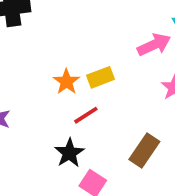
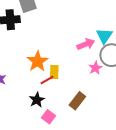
yellow rectangle: (101, 77) -> (54, 72), moved, turned -72
orange star: (66, 82) -> (38, 61), size x1.5

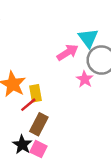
black star: (37, 100) -> (22, 145), moved
brown rectangle: (77, 101) -> (39, 124), moved

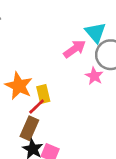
brown rectangle: (39, 124) -> (29, 128), moved

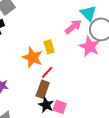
pink star: (94, 76) -> (90, 46), size x1.5
yellow rectangle: (43, 94) -> (49, 47), moved

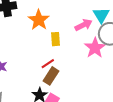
orange star: (33, 58) -> (39, 20), moved
brown rectangle: (43, 89) -> (51, 76), moved

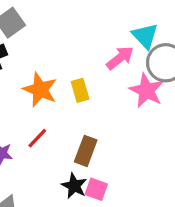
orange star: (39, 20) -> (40, 90), moved
red line: (48, 64) -> (37, 138), moved

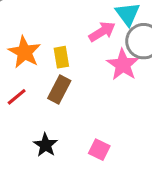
brown rectangle: (86, 151) -> (59, 89), moved
pink square: (96, 189) -> (99, 150), moved

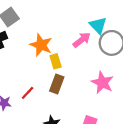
orange star: (24, 52) -> (41, 45), moved
pink star: (123, 65) -> (102, 83), moved

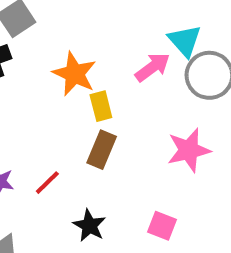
pink star: (102, 83) -> (189, 150), turned 30
red line: (28, 93) -> (47, 183), moved

